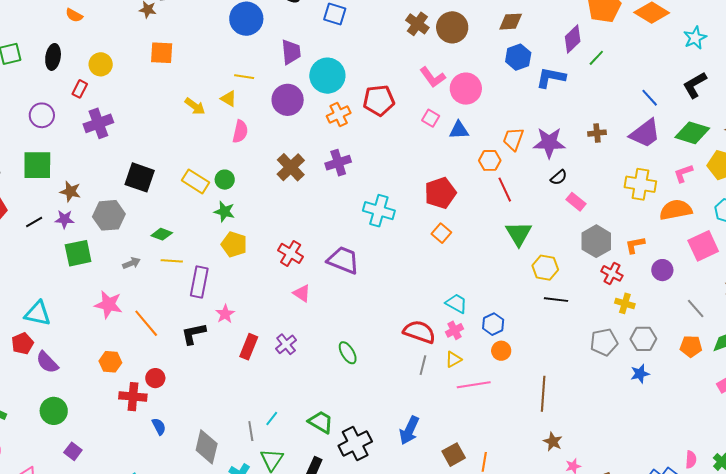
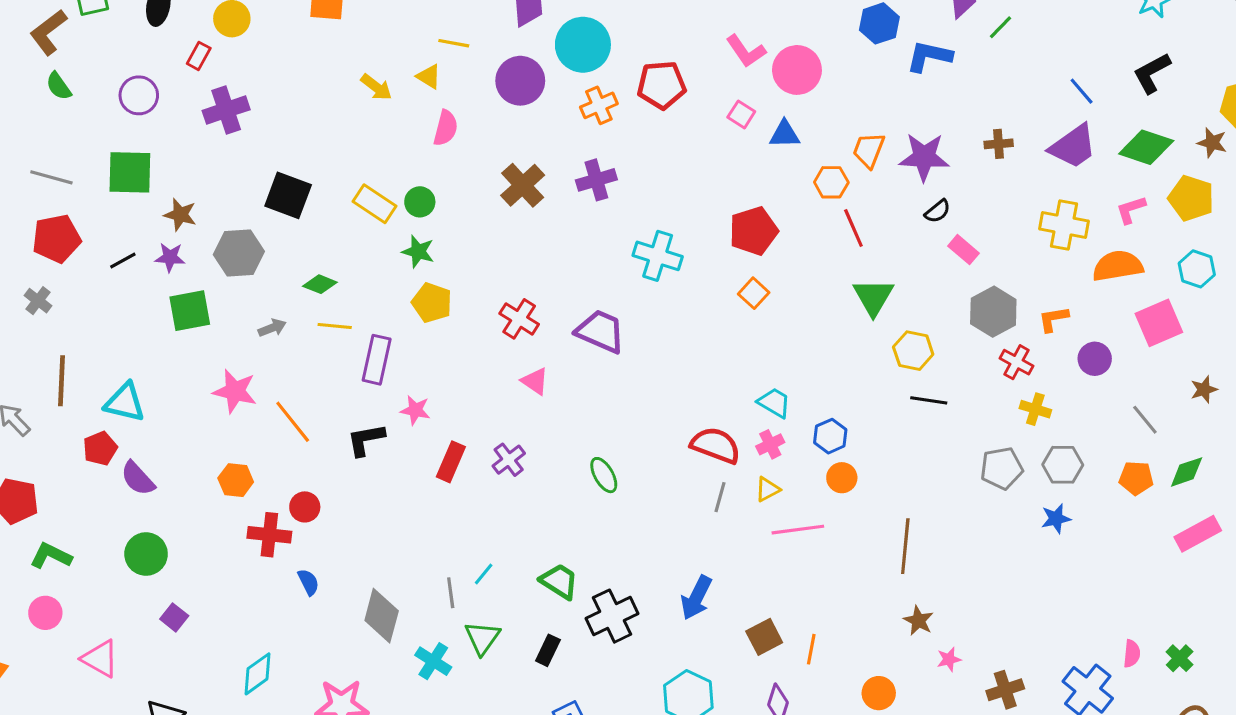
pink star: (225, 314) -> (415, 410), turned -30

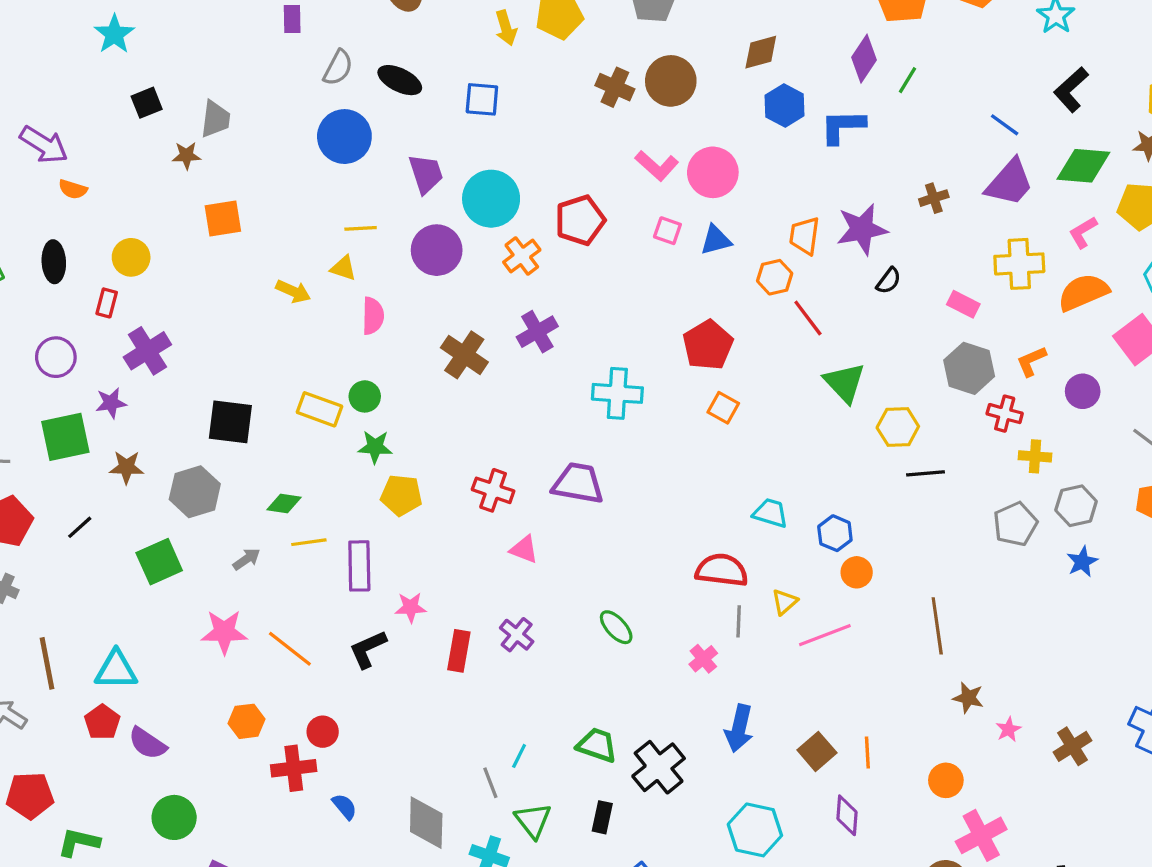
pink rectangle: (963, 250) -> (963, 304), moved
purple star: (170, 257) -> (111, 403), moved
pink cross: (770, 444) -> (703, 659), moved

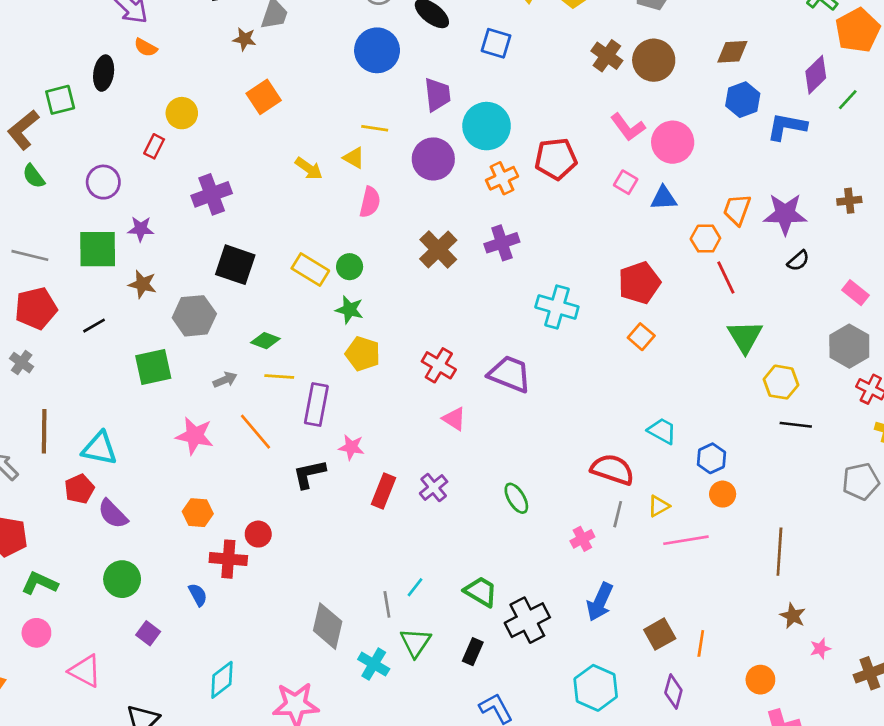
orange square: (223, 218) -> (264, 97), turned -36
black ellipse: (54, 262) -> (104, 73), moved
purple cross: (147, 351) -> (212, 194), moved
orange line: (290, 649) -> (255, 432), moved
blue semicircle: (344, 806) -> (198, 595), moved

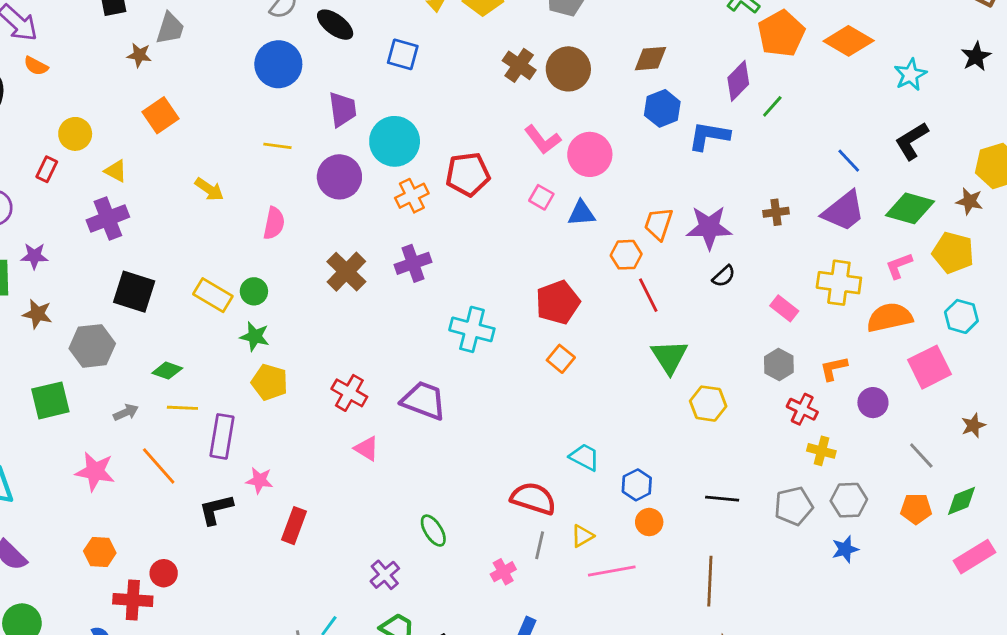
yellow triangle: (354, 158) -> (116, 171), moved
gray hexagon: (849, 346) -> (779, 364), size x0.7
black line: (796, 425) -> (722, 499), moved
purple cross: (434, 487) -> (385, 575), moved

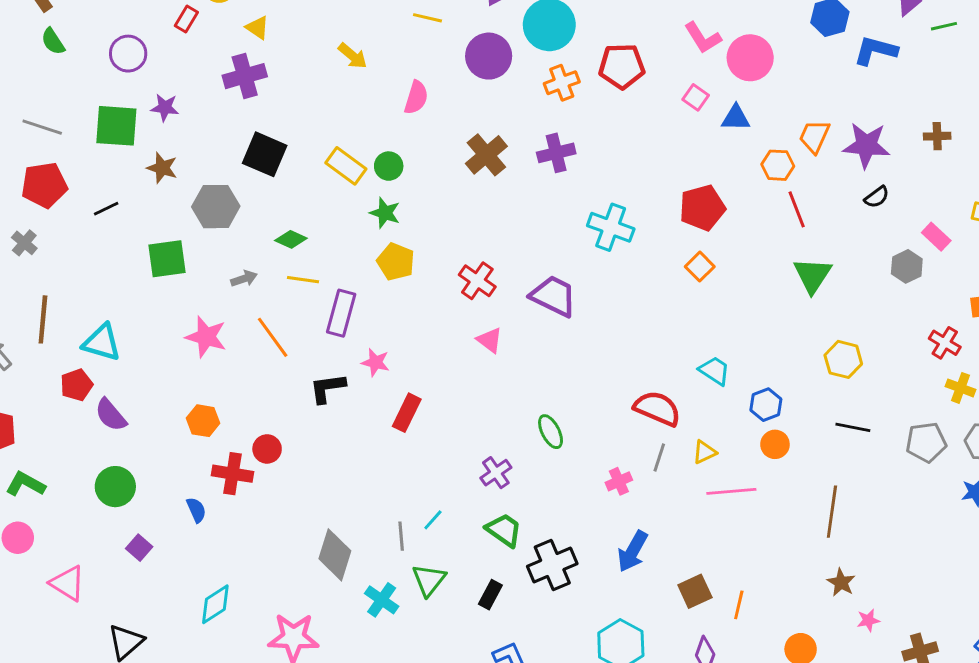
green line: (772, 106) -> (944, 26), turned 30
gray hexagon: (779, 364) -> (907, 266), moved
yellow hexagon: (708, 404) -> (843, 359), moved

